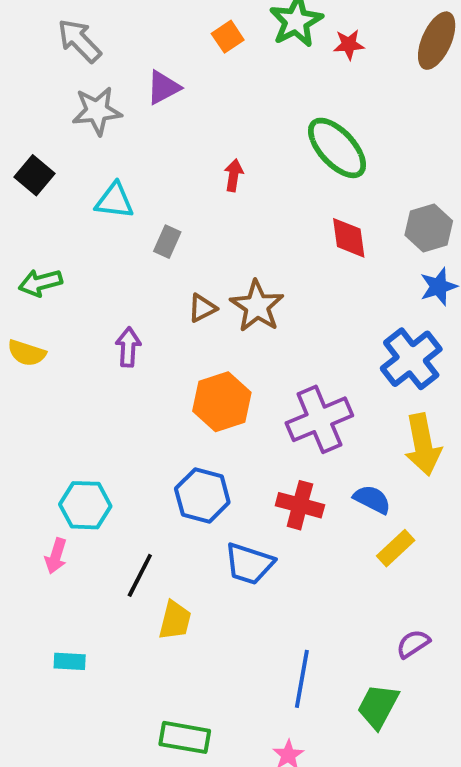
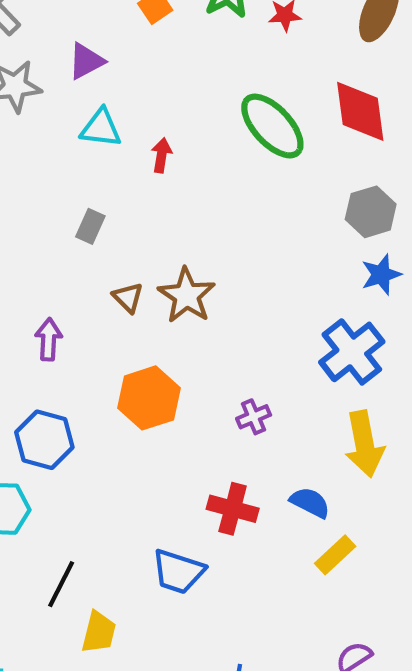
cyan triangle: (114, 201) -> (101, 128), moved
red diamond: (349, 238) -> (360, 111), moved, size x1.4
brown triangle: (202, 308) -> (128, 298), turned -48
purple cross: (319, 419) -> (254, 417), size x0.5
blue hexagon: (202, 495) -> (44, 440), moved

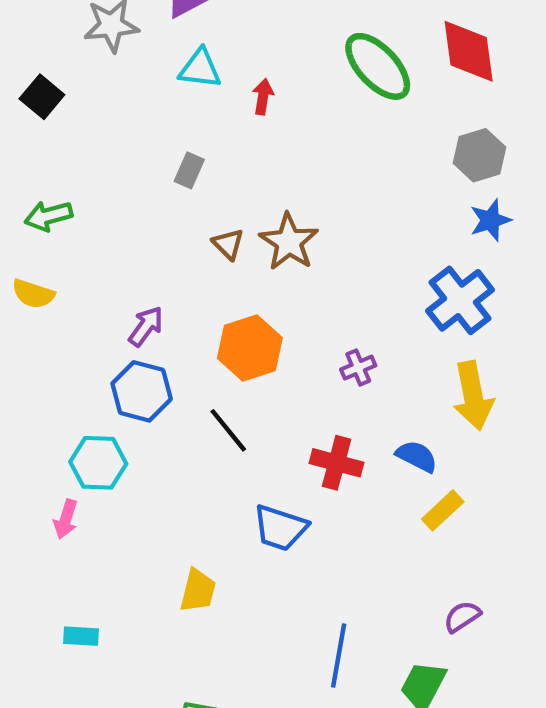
purple arrow: (49, 339) -> (146, 326), moved, turned 33
black line: (61, 584) -> (228, 430), moved, turned -66

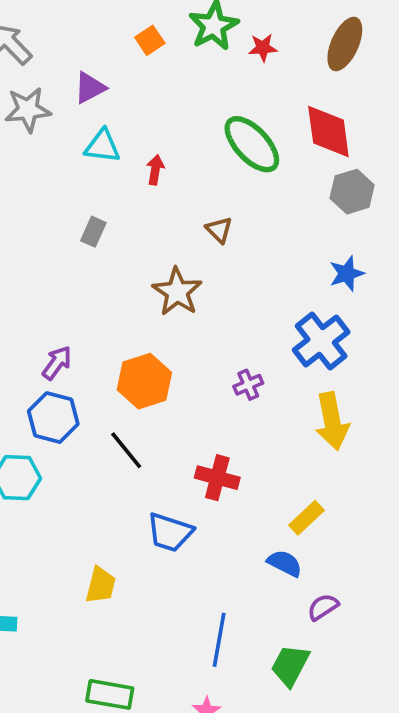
gray hexagon: (480, 155) -> (352, 192), moved
brown triangle: (228, 244) -> (219, 230), moved
purple cross: (358, 368) -> (248, 385), moved
blue semicircle: (417, 456) -> (285, 563), moved

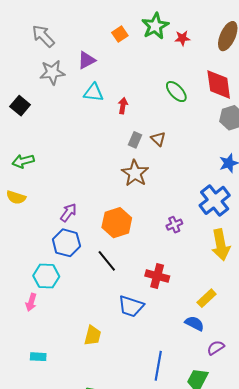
green ellipse: (252, 144) -> (176, 92), size x0.7
gray rectangle: (93, 232) -> (135, 140), moved

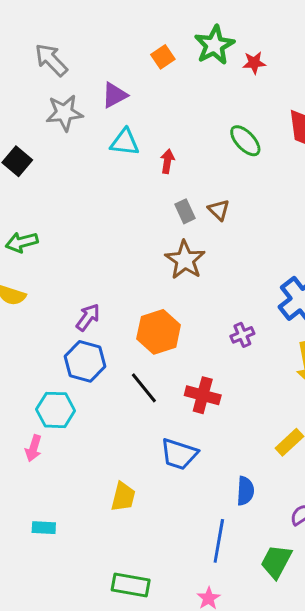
gray rectangle: (135, 140) -> (185, 211), turned -49
red cross: (157, 276) -> (203, 395), moved
blue semicircle: (194, 323) -> (245, 491), moved, turned 66

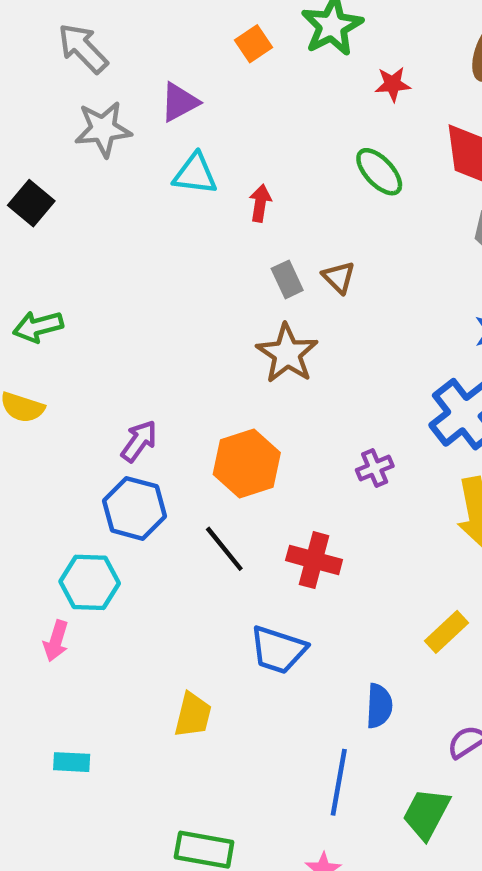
red star: (254, 63) -> (393, 84), moved

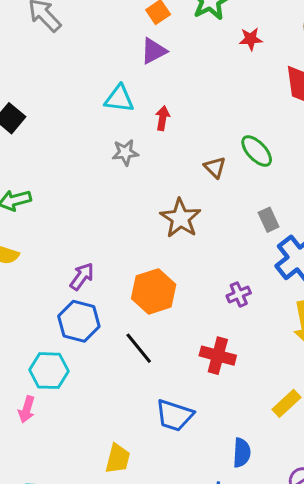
purple triangle: (179, 102) -> (154, 51), moved
gray star: (103, 129) -> (125, 152), moved, size x0.7
green ellipse: (379, 172) -> (257, 151), moved
gray rectangle: (287, 279) -> (269, 220), moved
red cross: (314, 560) -> (218, 356), moved

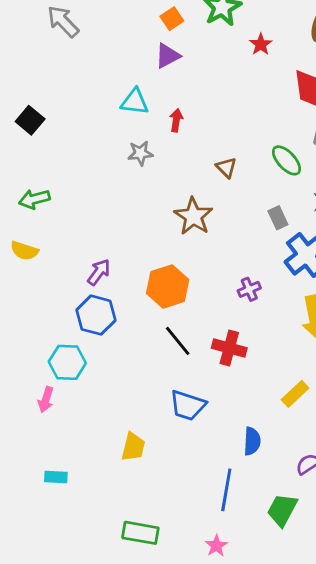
red star: (251, 39) -> (261, 44), turned -30
green ellipse: (257, 151) -> (286, 160), moved
black line: (139, 348) -> (178, 341), moved

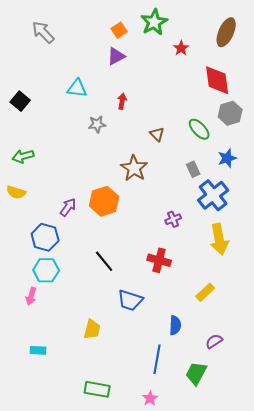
cyan triangle: (135, 102) -> (77, 88), moved
orange hexagon: (168, 286) -> (104, 201), moved
blue hexagon: (96, 315) -> (45, 237), moved
black line: (178, 341) -> (104, 261), moved

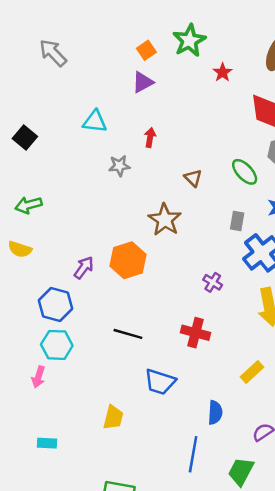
gray rectangle: (193, 169) -> (237, 221), turned 35
purple cross: (173, 219) -> (213, 282), turned -35
black line: (104, 261) -> (128, 334), turned -35

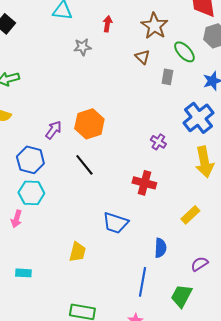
brown star: (165, 220) -> (154, 26), moved
gray rectangle: (237, 221) -> (167, 77), moved
black line: (128, 334) -> (84, 165), moved, turned 35

